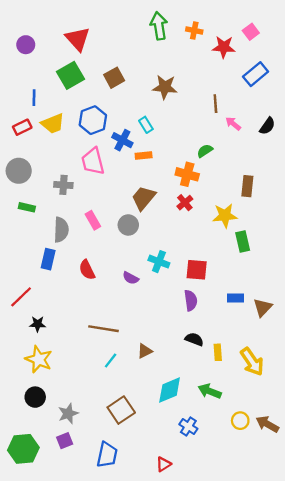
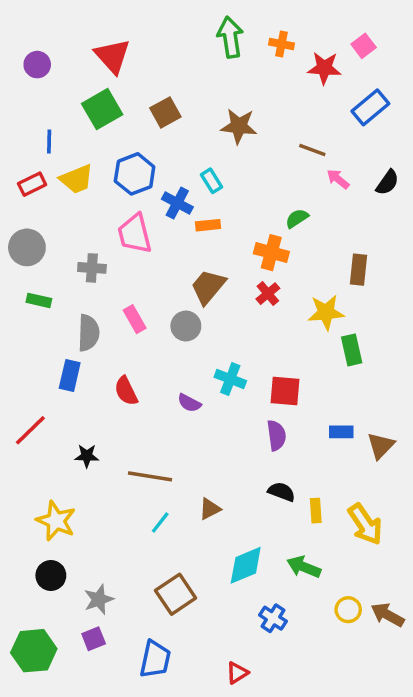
brown line: (215, 104) -> (312, 150), turned -66
black star: (38, 324) -> (87, 456), moved

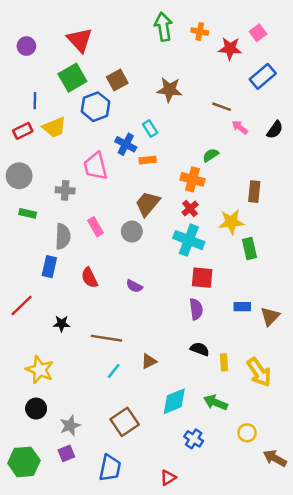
blue hexagon: (135, 174) -> (95, 107), moved
cyan cross: (230, 379) -> (189, 240), moved, size x1.4
brown arrow: (387, 615) -> (275, 458), moved

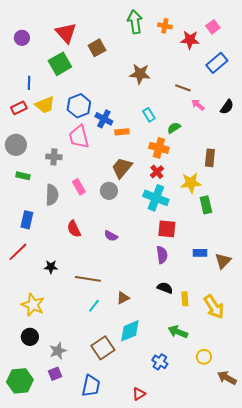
brown square: (117, 80) -> (97, 48), moved
blue hexagon: (95, 107) -> (79, 106), moved
cyan rectangle: (150, 129) -> (149, 115), moved
blue rectangle: (49, 267) -> (27, 220), moved
cyan diamond: (174, 401) -> (130, 331), moved

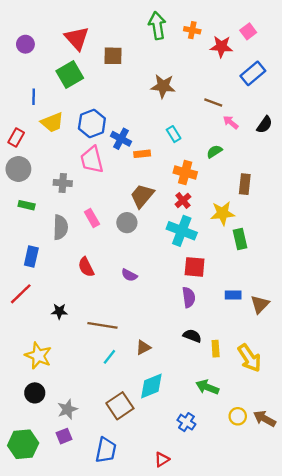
brown square: (97, 48) -> (113, 56), turned 30
red rectangle: (19, 108) -> (16, 138), moved, turned -35
green semicircle: (174, 128) -> (214, 151), moved
brown arrow: (227, 378) -> (265, 419), moved

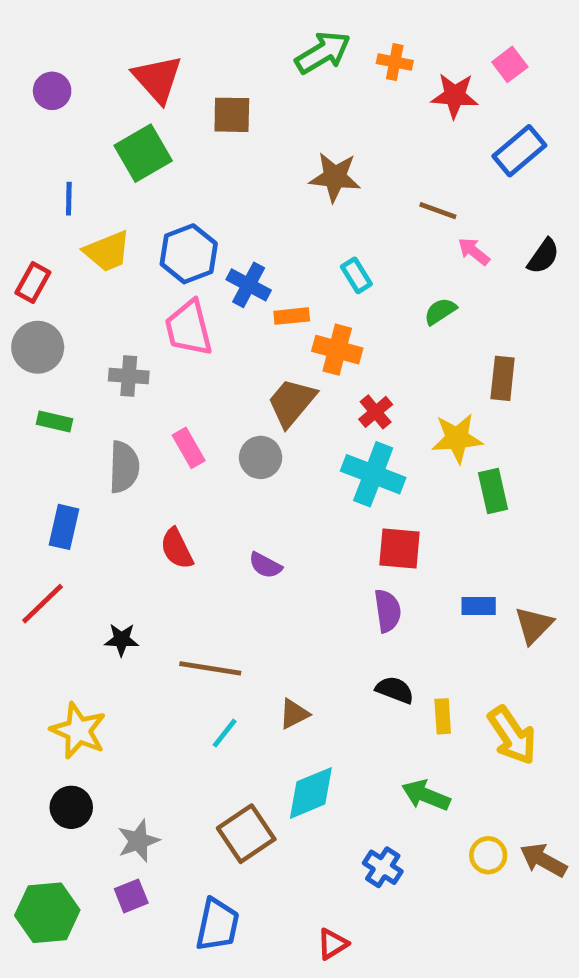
green arrow: (157, 26) -> (323, 52), turned 68
orange cross: (185, 172) -> (337, 350), moved

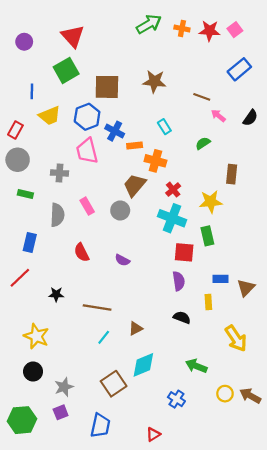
red star: (455, 96) -> (210, 31), moved
brown square: (232, 115) -> (107, 87), moved, size x1.4
green rectangle: (493, 491) -> (207, 236), moved
yellow rectangle: (443, 716) -> (208, 302), moved

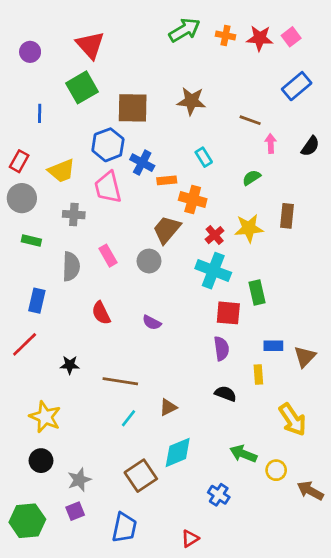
yellow trapezoid: (50, 116) -> (61, 171), moved
pink arrow: (218, 116) -> (271, 143), turned 48
yellow star: (211, 202) -> (249, 228), moved
yellow circle: (225, 394) -> (276, 470), moved

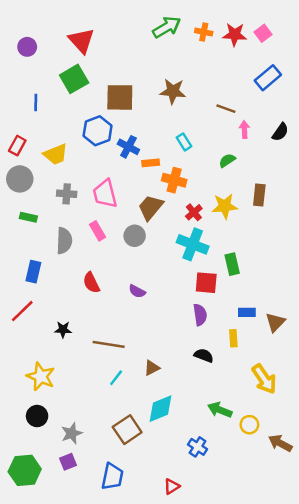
pink trapezoid: (108, 187) -> (105, 194), moved

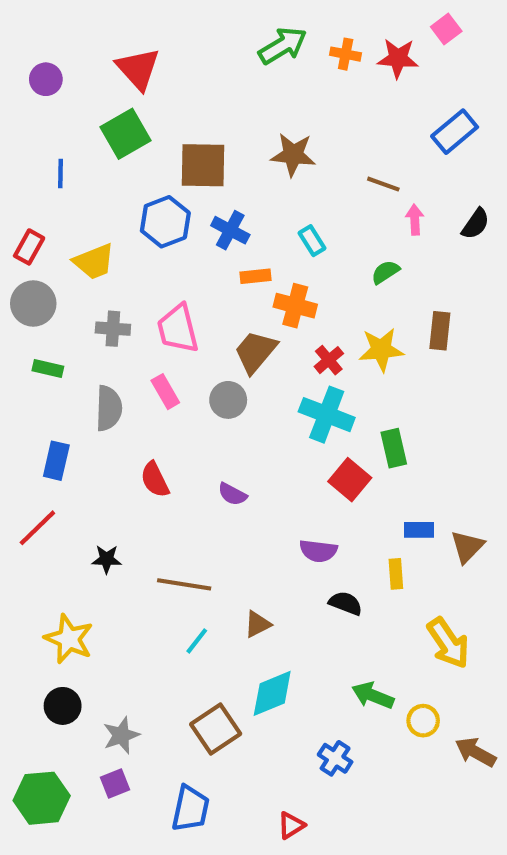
pink square: (263, 33) -> (446, 29), moved
blue cross: (128, 147) -> (230, 230), moved
red square: (206, 283) -> (350, 480), turned 35
purple semicircle: (200, 315) -> (318, 551), moved, turned 105

